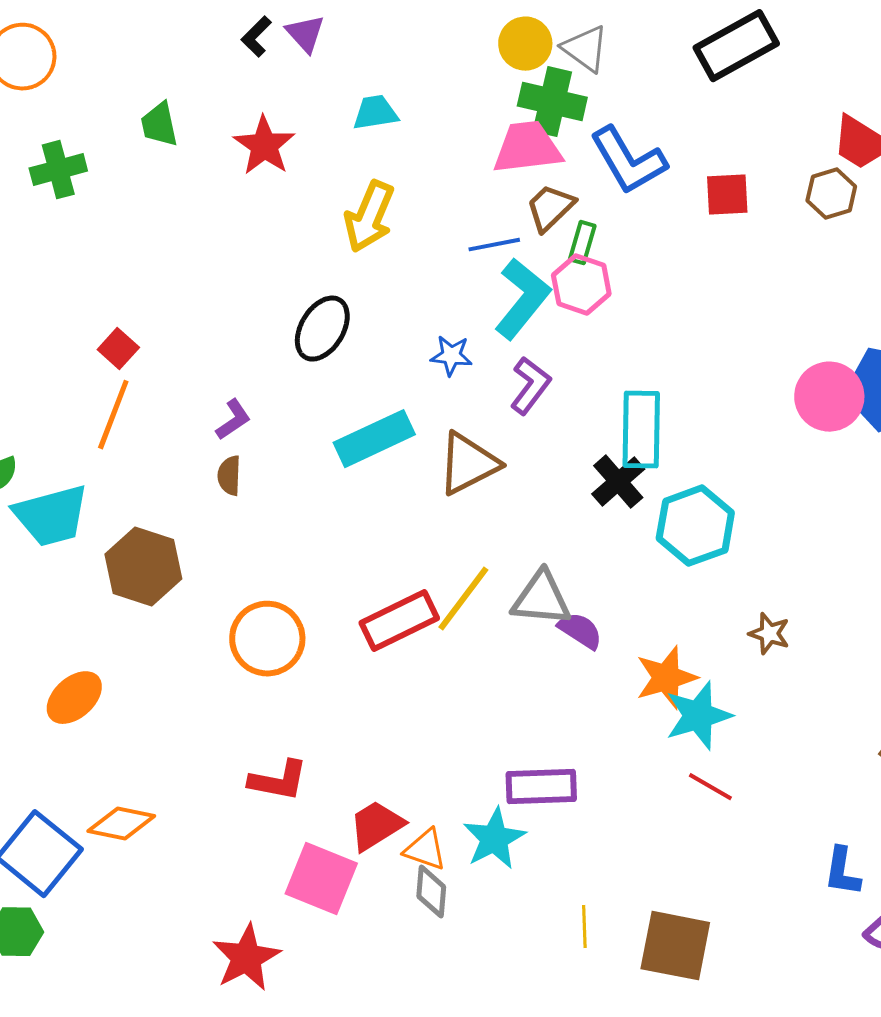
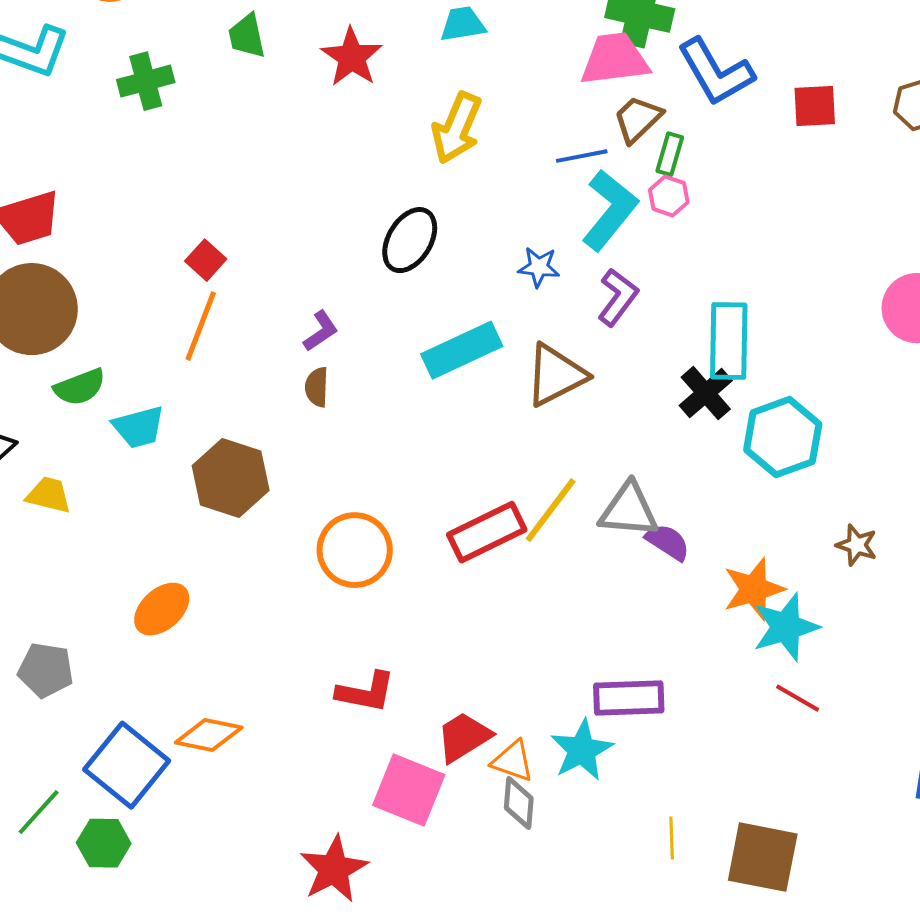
pink hexagon: (581, 285) -> (669, 196), size x0.7
cyan trapezoid: (51, 516) -> (139, 427), size x0.7

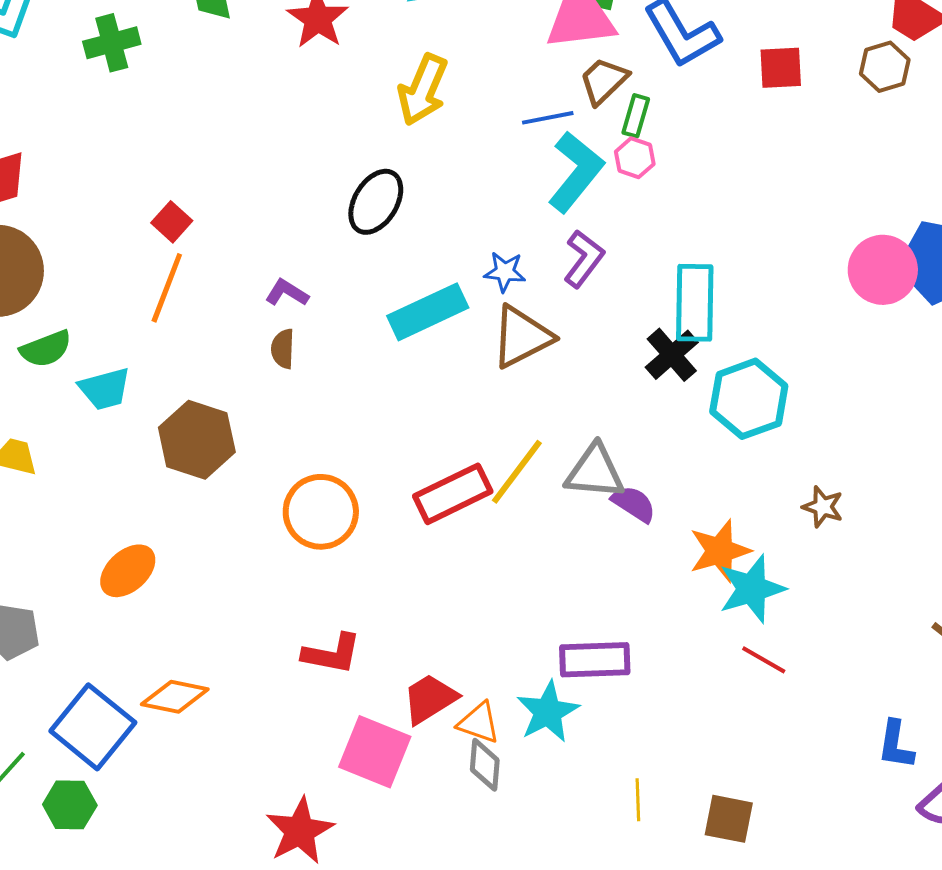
blue star: (539, 267) -> (505, 272), moved
purple L-shape: (321, 331) -> (287, 293), turned -114
brown square: (763, 857) -> (729, 819), size x0.7

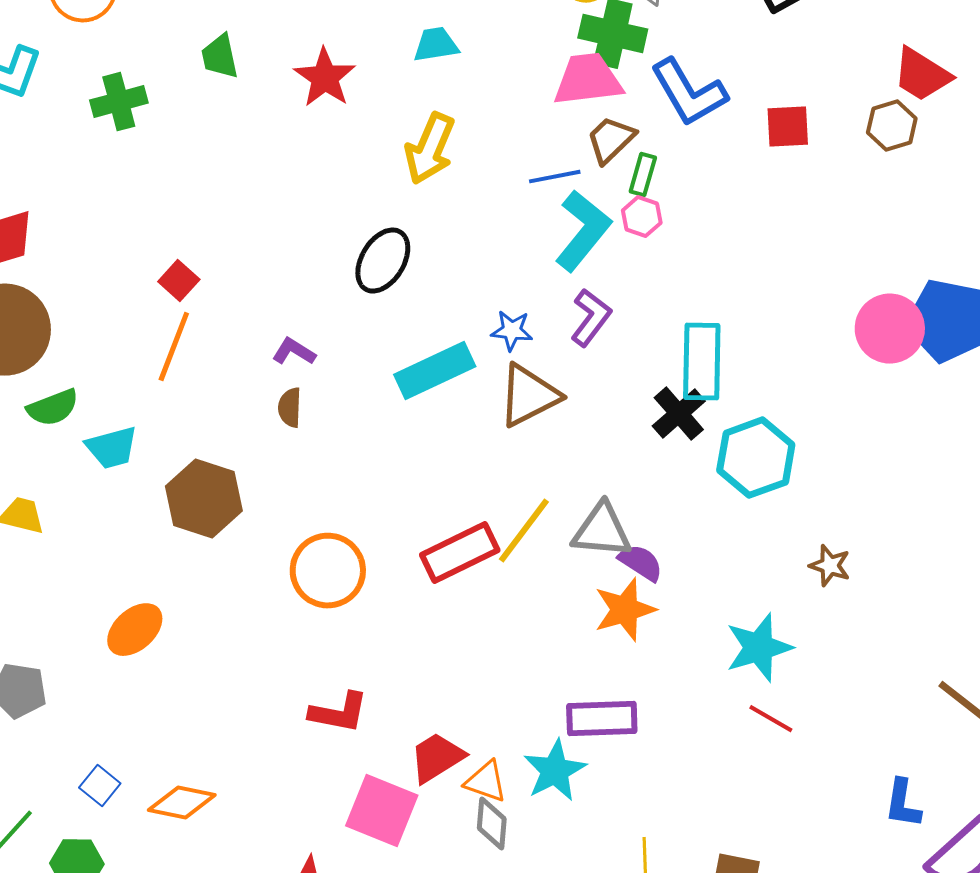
orange star: (720, 551) -> (625, 610), moved
orange diamond: (175, 697) -> (182, 803), moved
blue square: (93, 727) -> (100, 786), size x0.5

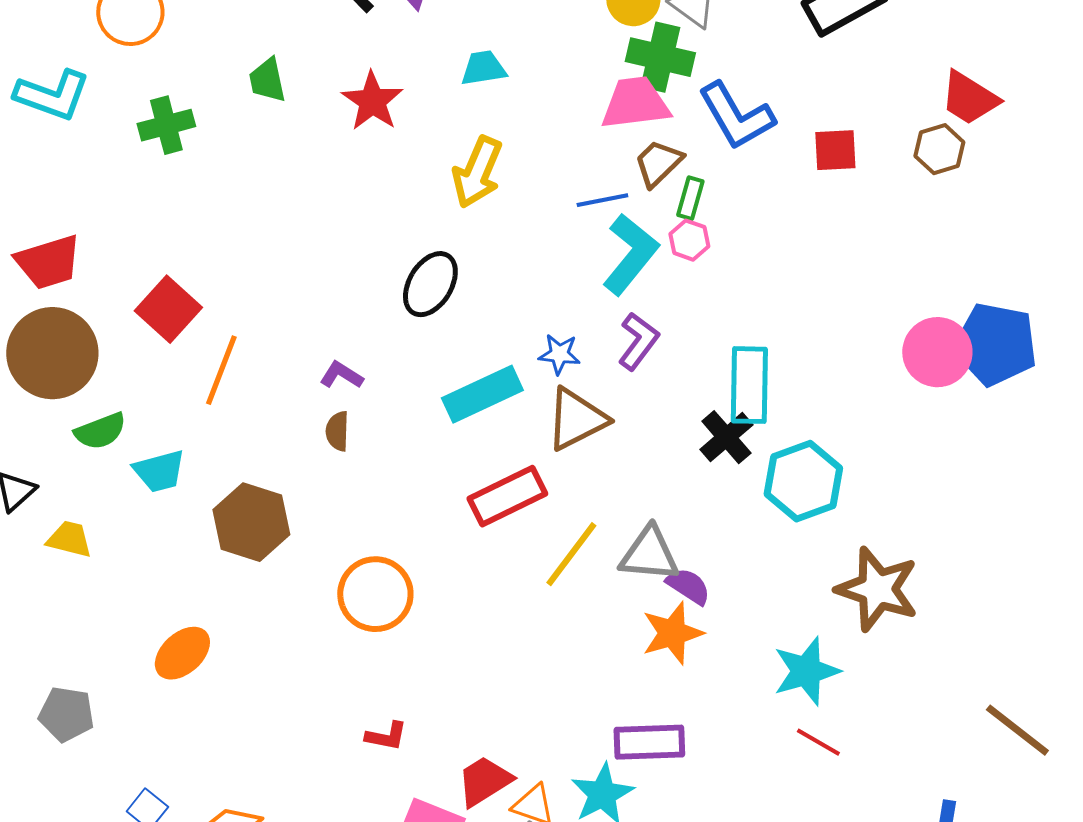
red square: (179, 281) -> (168, 309), moved, size x1.6
red rectangle: (460, 553) -> (507, 496), moved
brown star: (830, 566) -> (877, 589), size x2.0
red L-shape: (339, 713) -> (386, 736), size x0.7

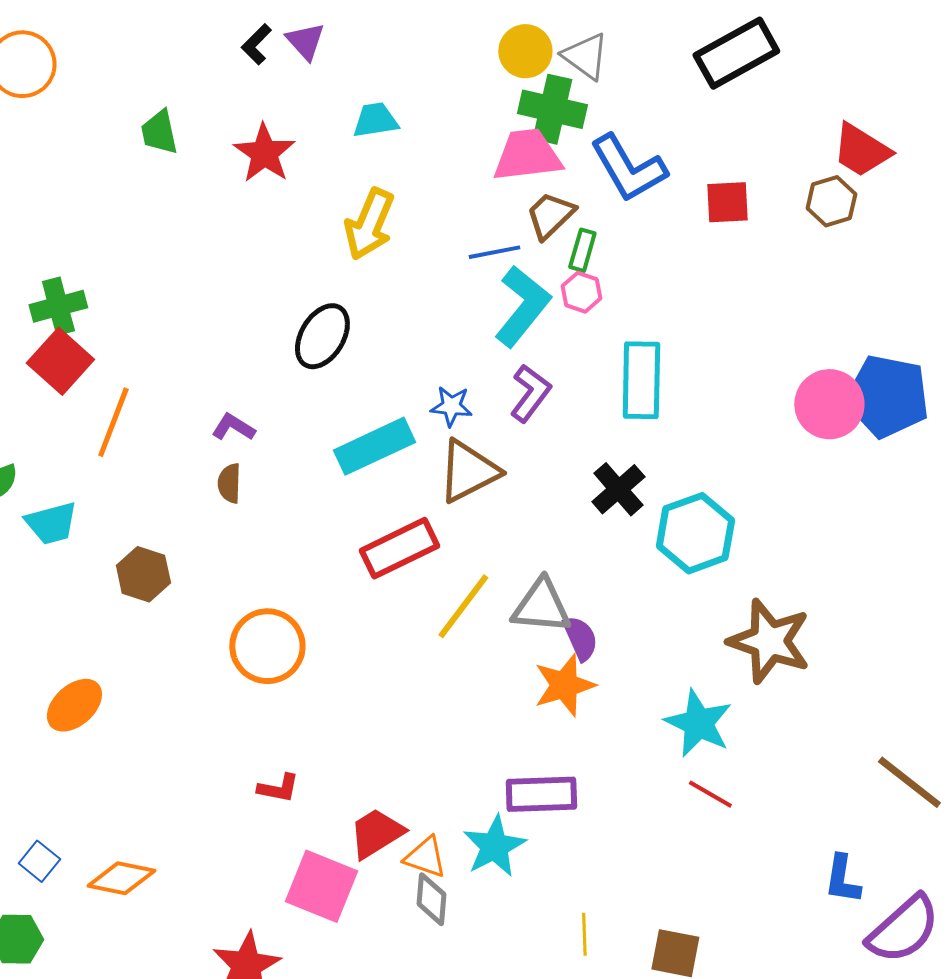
green cross: (166, 125) -> (58, 306), moved
cyan rectangle: (749, 385) -> (641, 380), moved
brown hexagon: (251, 522) -> (143, 574), size x0.7
purple semicircle: (688, 586) -> (580, 638), turned 33
cyan star: (806, 671) -> (698, 723), turned -30

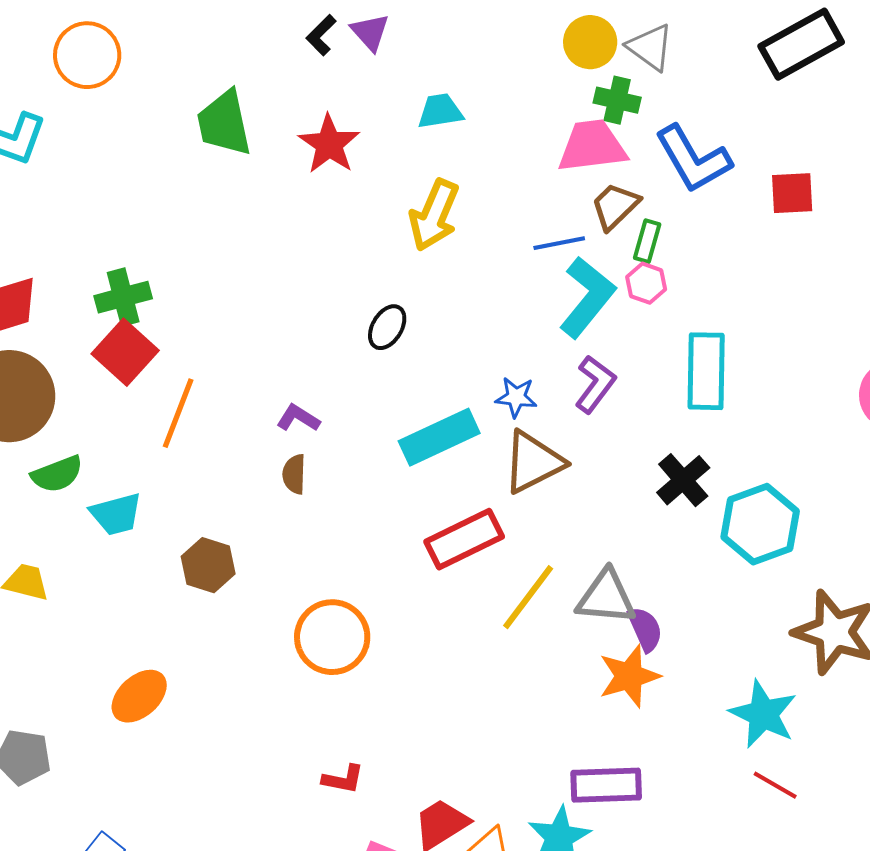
green cross: (552, 109) -> (617, 100), size x0.7
green trapezoid: (159, 132) -> (224, 123), size x1.5
black ellipse: (322, 336) -> (387, 327), size x0.7

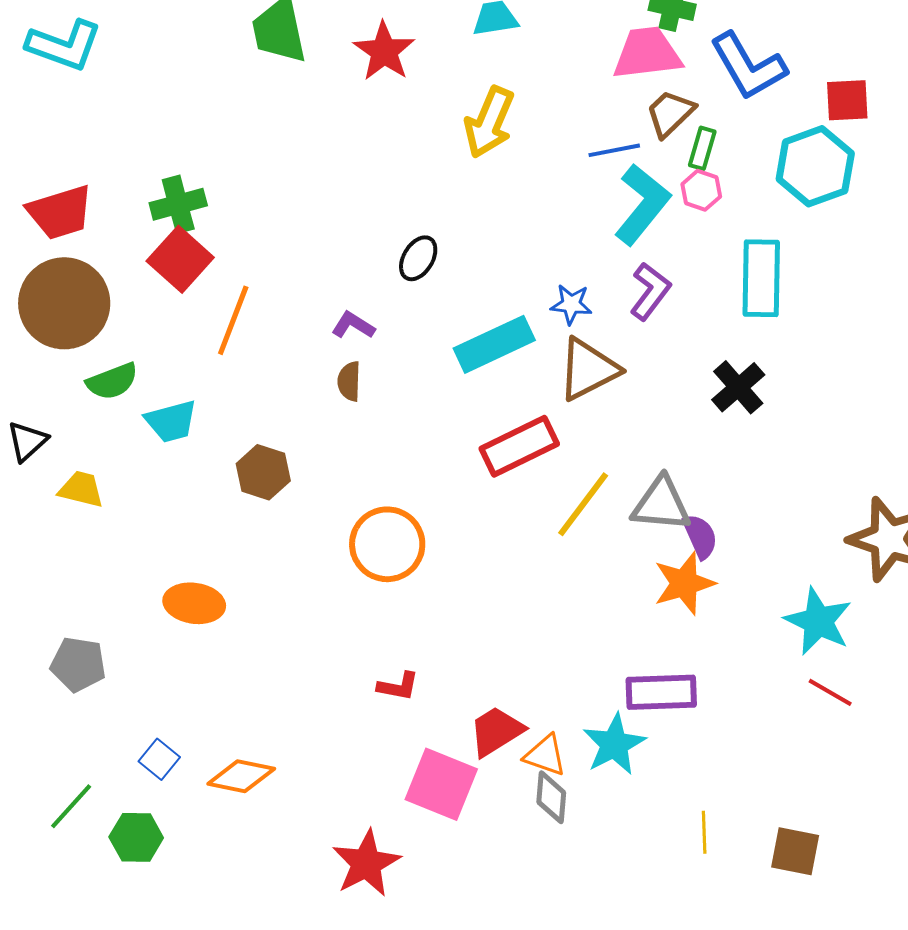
black ellipse: (387, 327) -> (418, 258), moved
cyan hexagon: (760, 524) -> (815, 166), moved
orange ellipse: (139, 696) -> (194, 603), turned 50

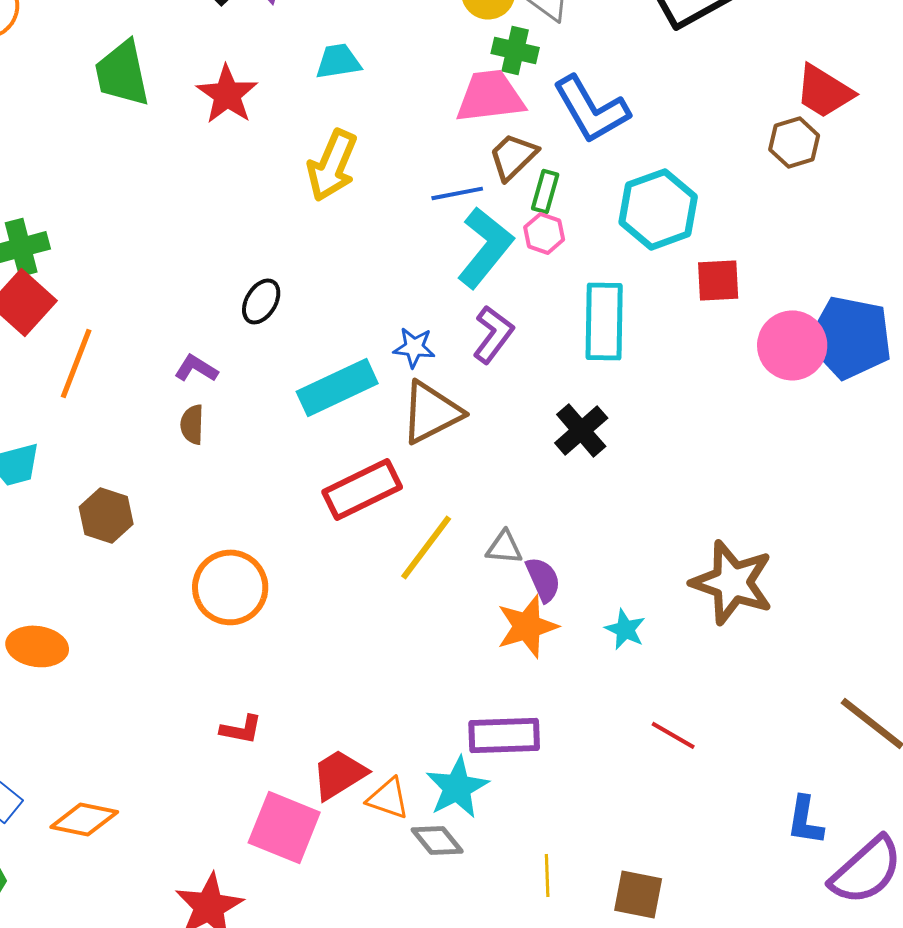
red square: (847, 100) -> (718, 280), moved
gray triangle: (661, 504) -> (504, 547), size x0.6
cyan star: (818, 621) -> (625, 629), moved, size x0.6
gray diamond: (551, 797) -> (437, 840), moved, turned -44

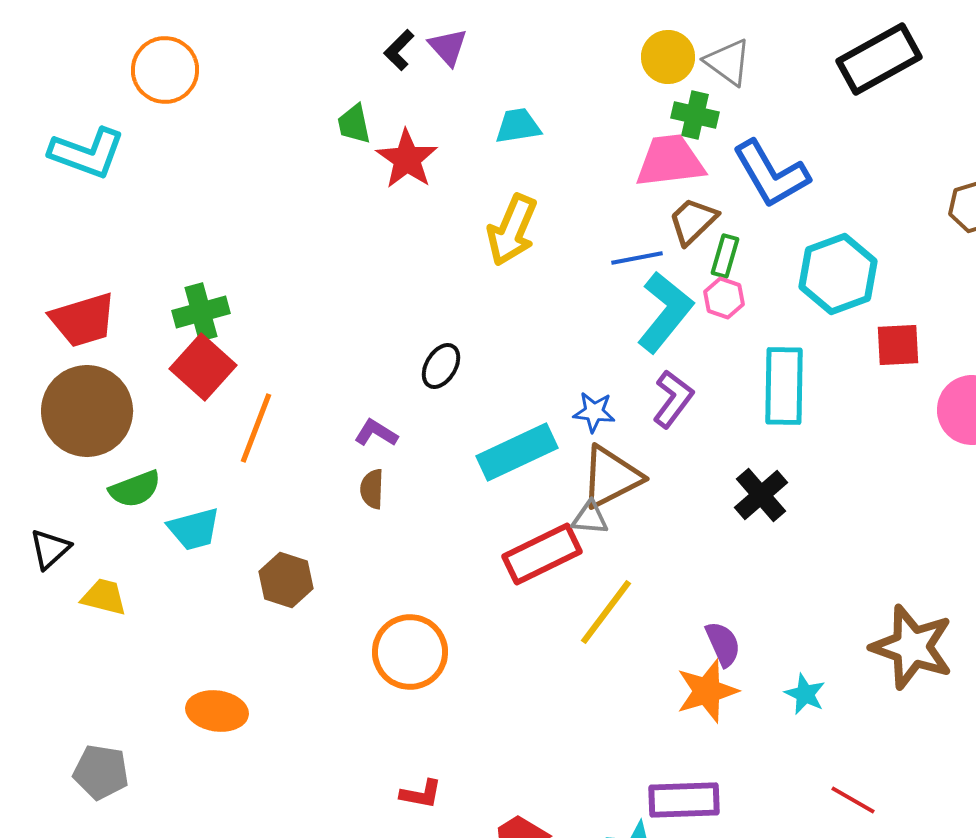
green trapezoid: (122, 73) -> (354, 124), moved, size x0.6
gray triangle: (504, 547) -> (590, 518), moved

